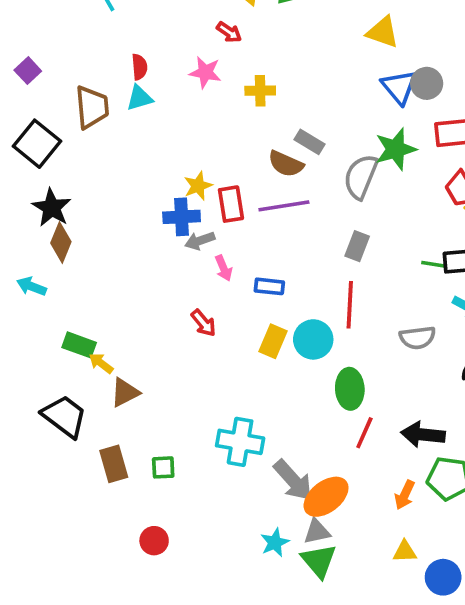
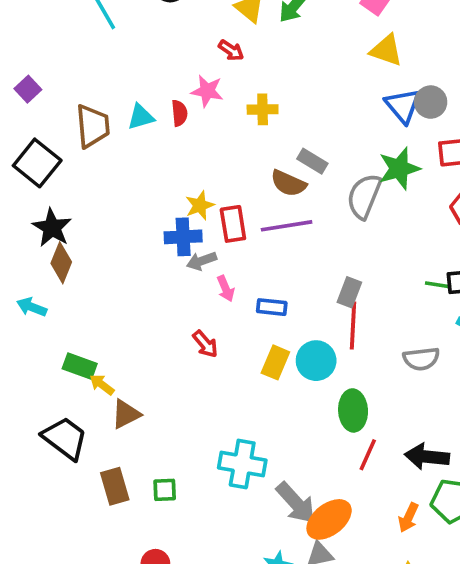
red semicircle: (139, 67) -> (179, 113), moved
gray rectangle: (357, 246) -> (349, 292), moved

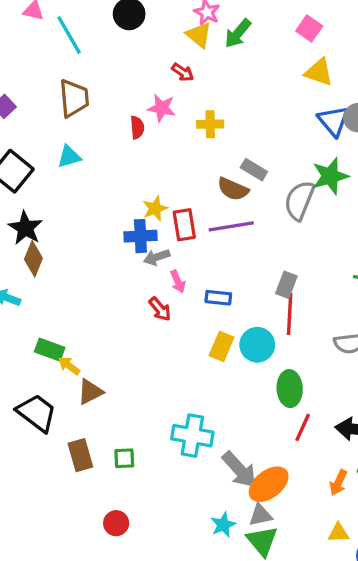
cyan triangle: (141, 117) -> (69, 157), moved
brown trapezoid: (93, 126) -> (74, 98), moved
red arrow: (205, 344) -> (160, 309), moved

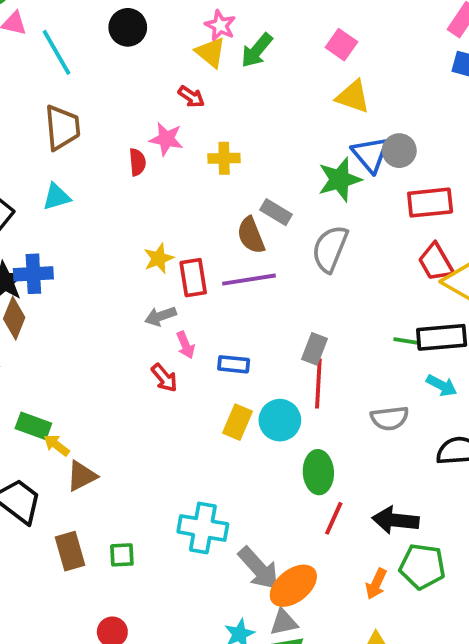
green star: (330, 176) -> (340, 179), moved
brown semicircle: (233, 189) -> (251, 235), turned 44
blue cross: (140, 236) -> (33, 274), moved

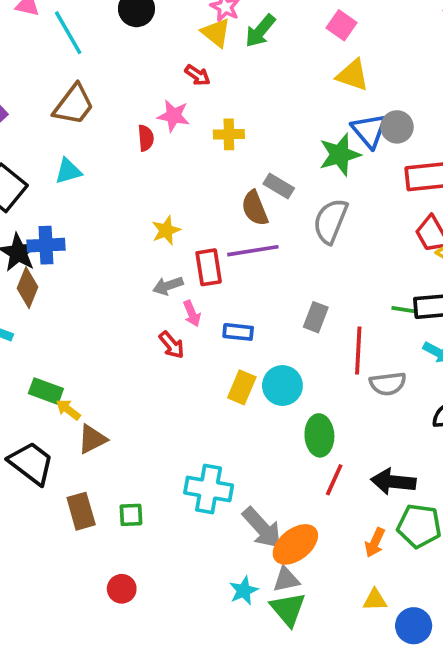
brown trapezoid: (62, 127) -> (74, 105), turned 42
red rectangle: (193, 278) -> (209, 267), moved
red line: (318, 384) -> (358, 350), moved

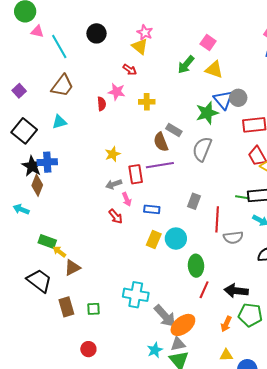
green arrow: (260, 31) -> (186, 65), moved

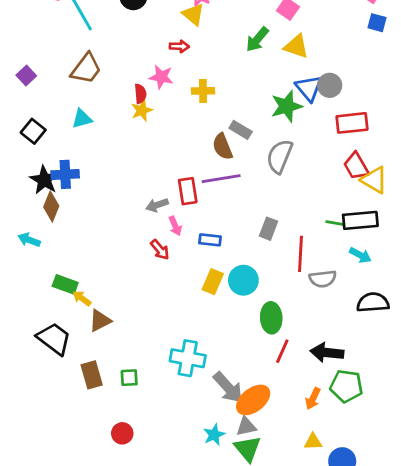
red arrow: (130, 70) -> (179, 46), turned -32
black square: (24, 131) -> (33, 131), size x0.7
yellow star: (113, 154) -> (142, 110), moved

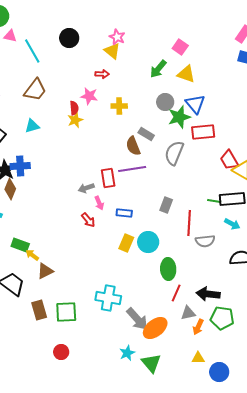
gray circle: (330, 85) -> (165, 102), moved
red rectangle: (352, 123) -> (203, 132), moved
green square: (129, 378) -> (66, 312), size x1.6
gray triangle: (246, 426) -> (188, 313), moved

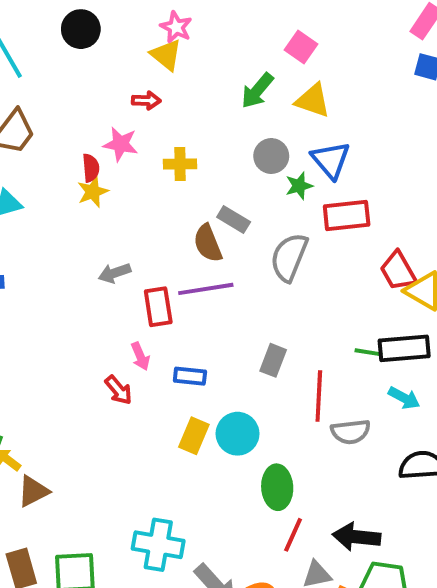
green star: (179, 117) -> (299, 186), size x0.6
gray arrow: (86, 188) -> (115, 273), moved

